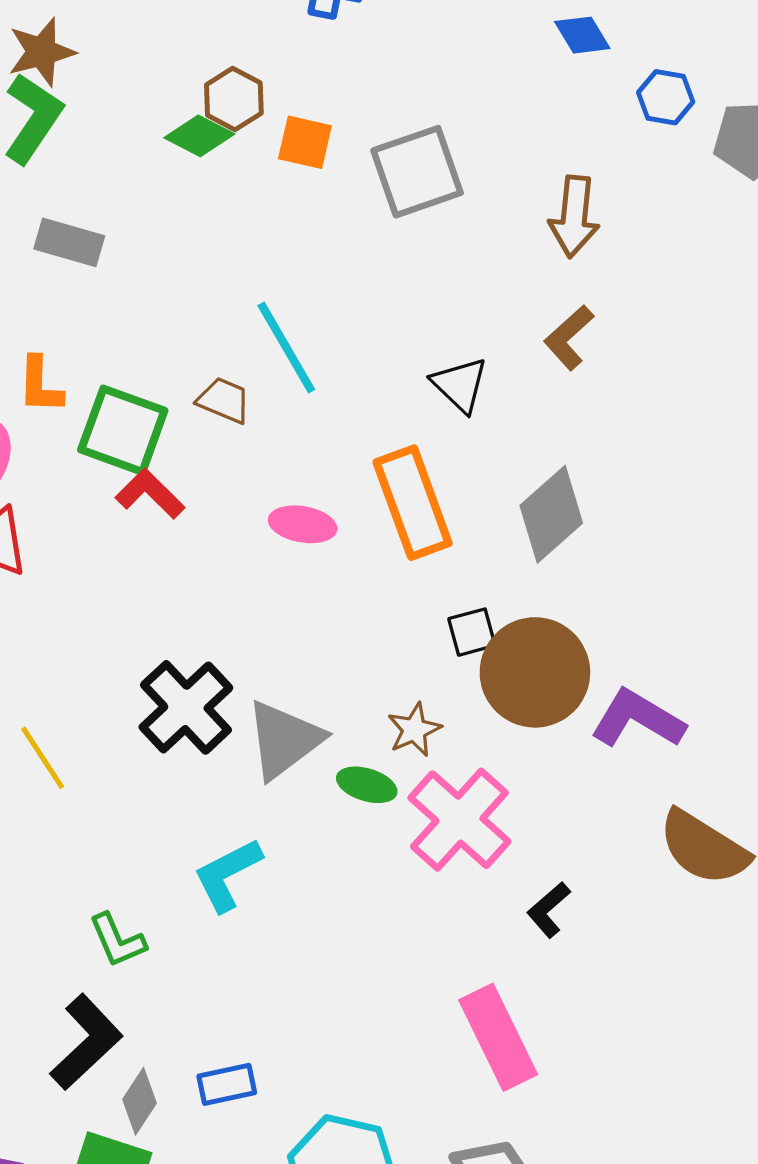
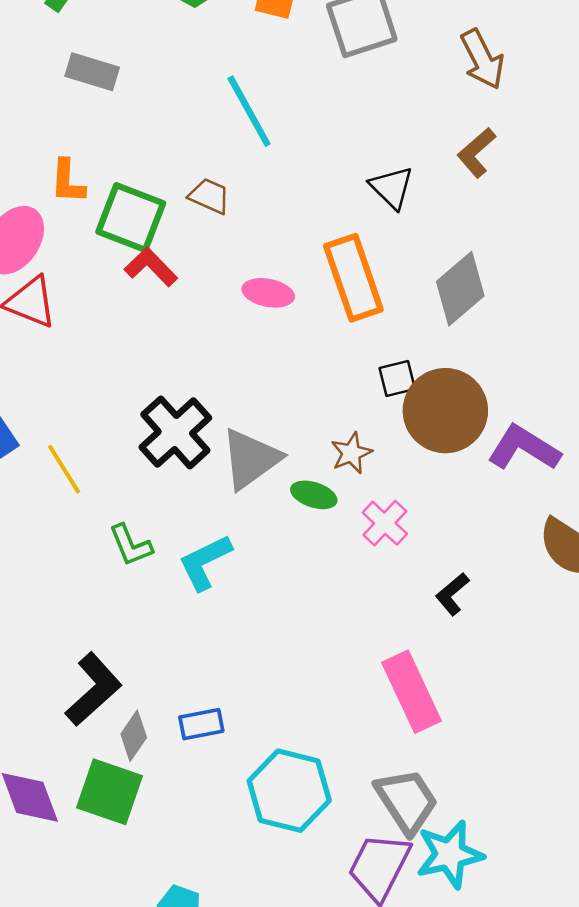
brown arrow: (574, 217) -> (482, 59), turned -34
cyan line: (286, 347) -> (249, 111), moved
pink cross: (459, 820) -> (385, 523), size x0.6
green L-shape: (117, 940) -> (131, 545), moved

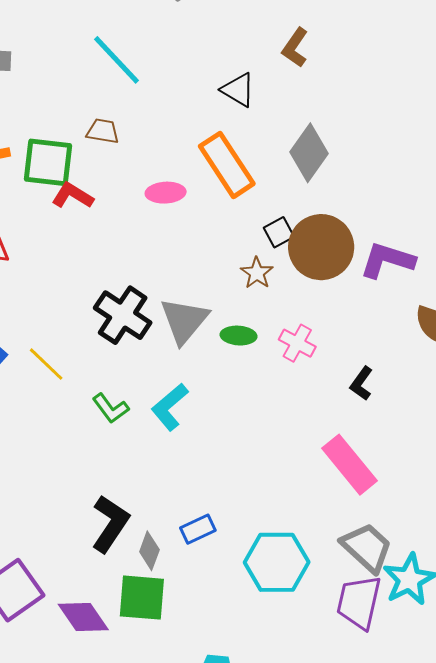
brown star: (351, 453) -> (257, 273), moved

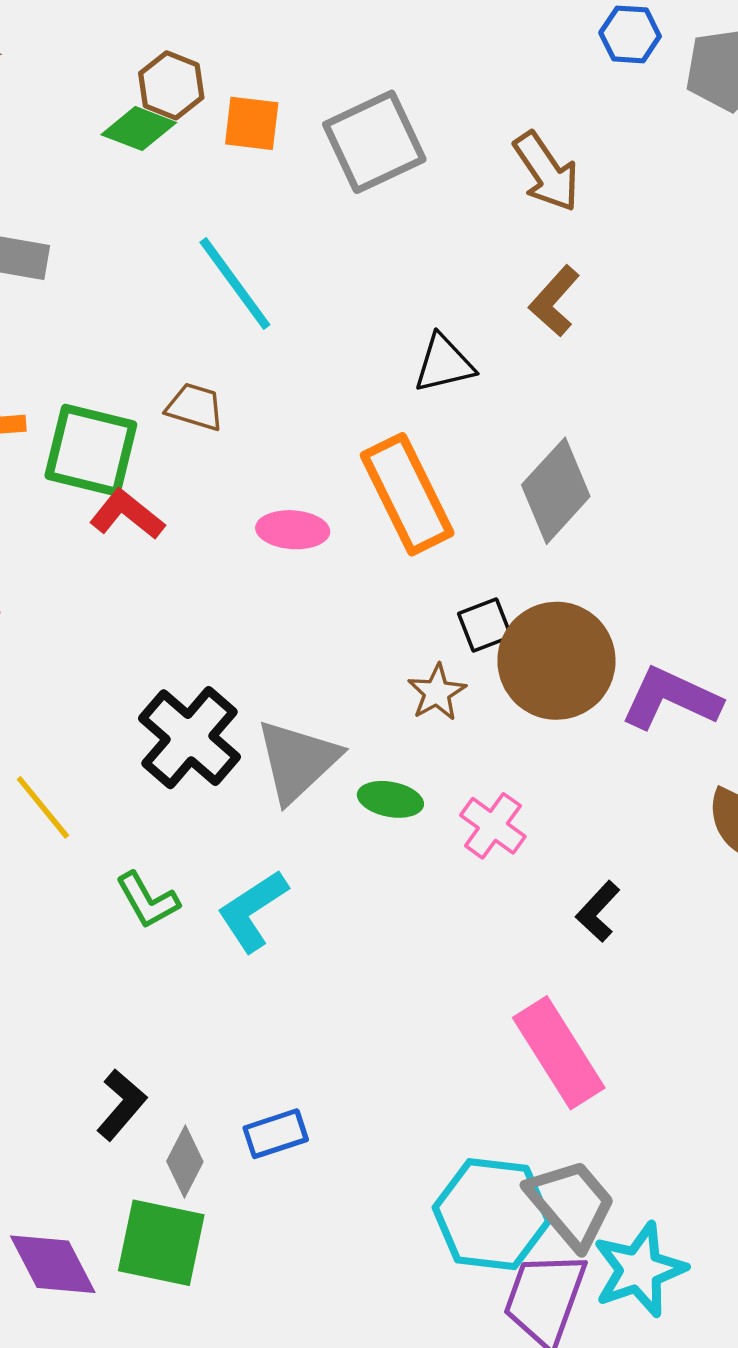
black triangle: (238, 90) -> (444, 364), turned -51
black L-shape: (110, 524) -> (121, 1105), size x0.7
cyan hexagon: (277, 562) -> (492, 1214), moved

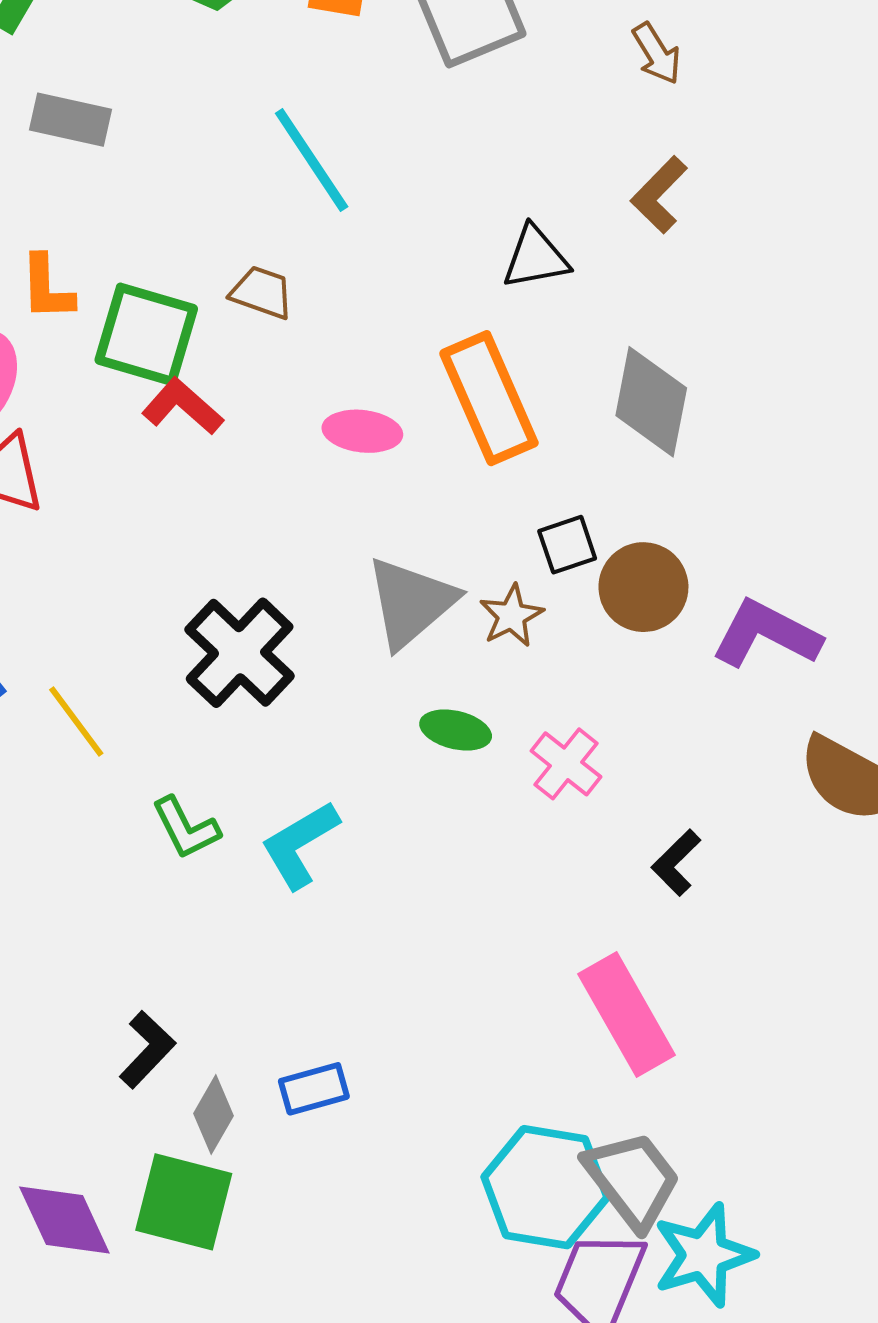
brown arrow: (546, 172) -> (657, 54), size x0.7
gray diamond: (556, 491) -> (651, 402), turned -34
brown circle: (556, 661) -> (643, 587), size x0.7
gray triangle: (297, 761) -> (411, 602), moved

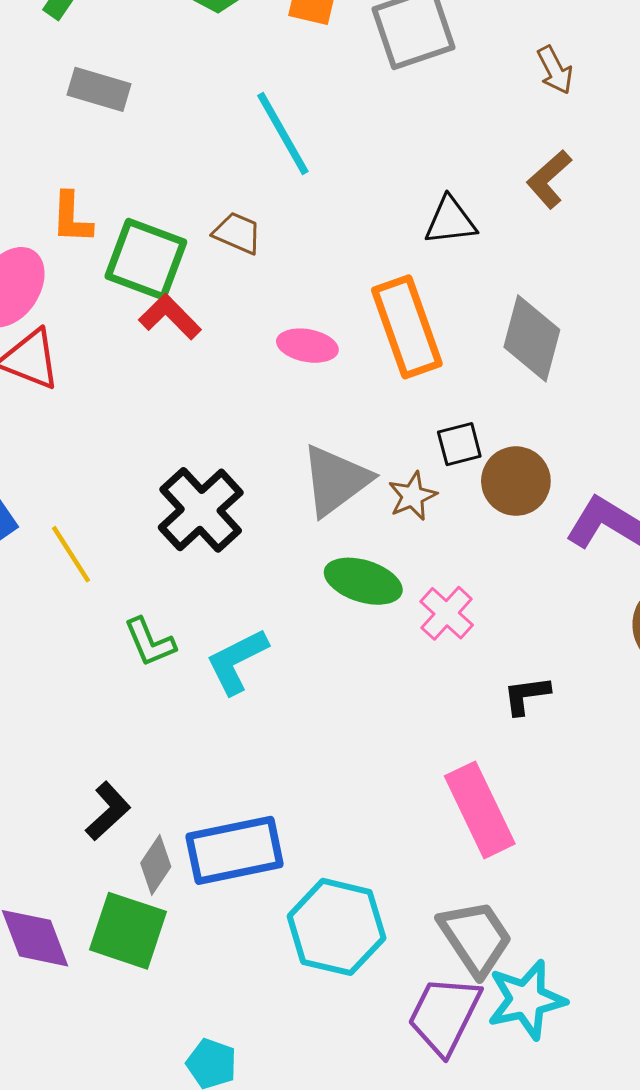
green ellipse: (456, 730) -> (363, 581), size x1.4
black L-shape: (676, 863) -> (526, 695), turned 33
blue rectangle: (314, 1089) -> (235, 850), size x1.8
cyan hexagon: (546, 1187) -> (337, 927), moved

